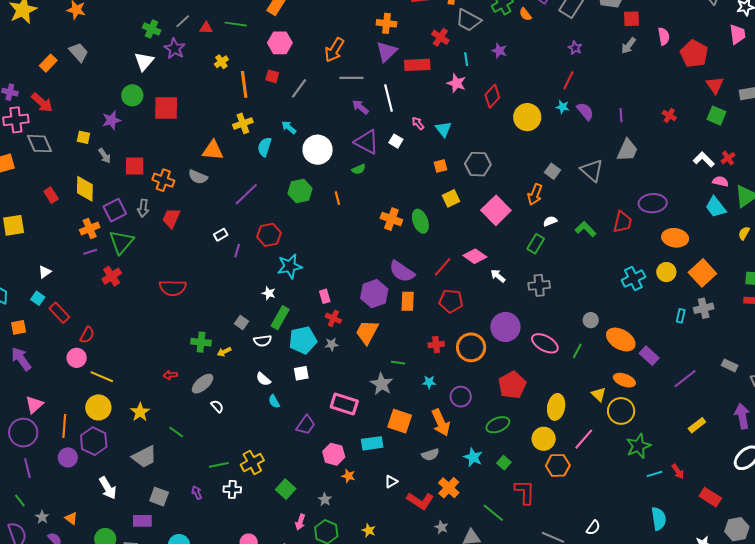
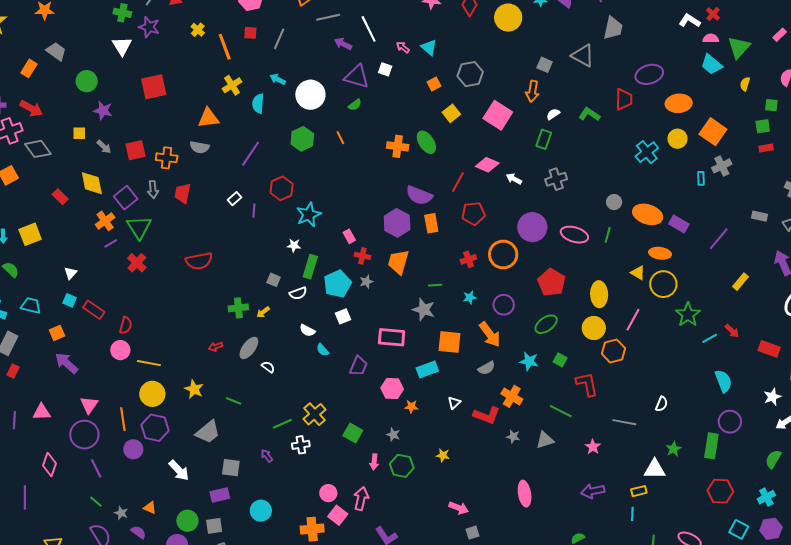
green circle: (132, 95) -> (87, 81), moved
purple star: (111, 120) -> (103, 111), turned -30

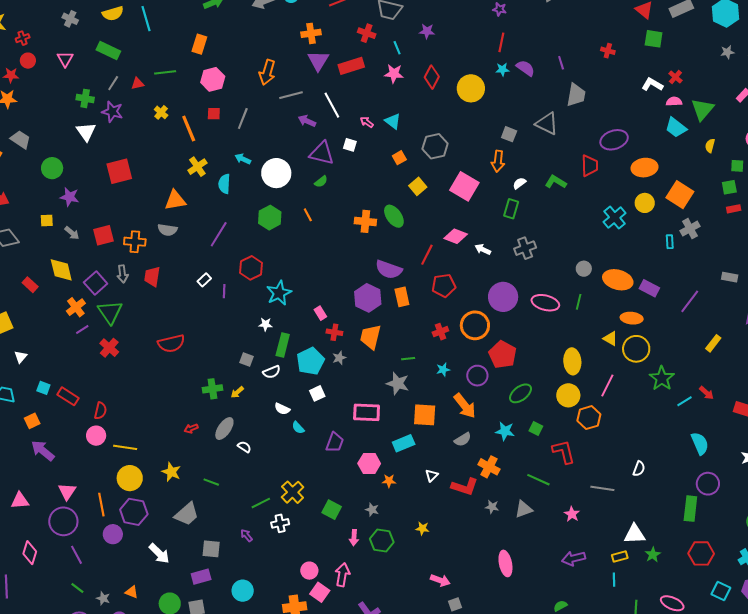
white triangle: (71, 273) -> (21, 357), moved
red pentagon: (552, 282) -> (503, 355), moved
green star: (674, 449) -> (653, 555), moved

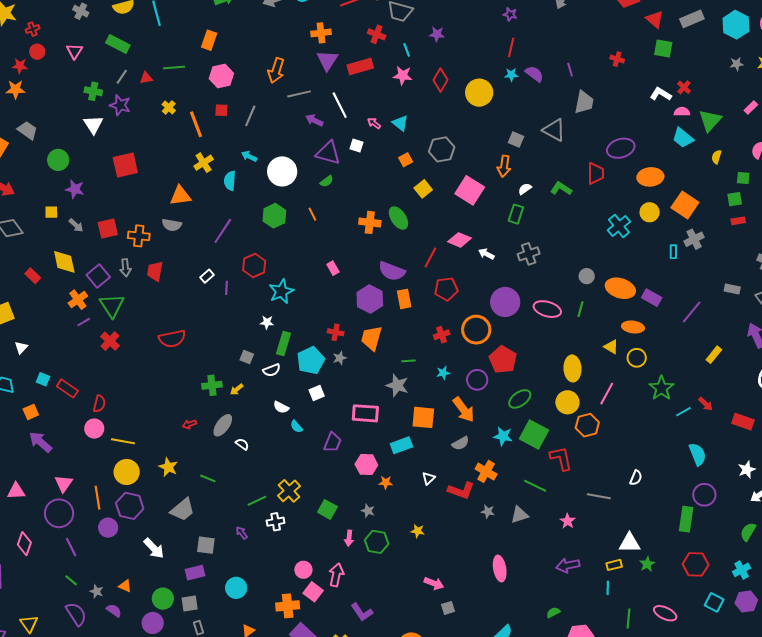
pink rectangle: (320, 313) -> (333, 268), moved
yellow circle: (636, 349) -> (637, 358), size x0.7
green square: (536, 428) -> (534, 434), size x2.0

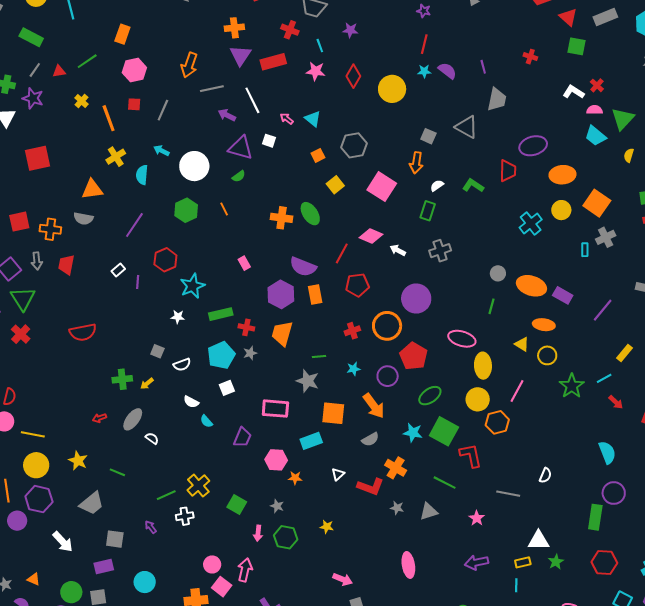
green line: (174, 68) -> (87, 61), turned -30
pink ellipse: (547, 309) -> (462, 339), moved
green rectangle: (284, 344) -> (221, 314), moved, turned 60
cyan line: (683, 412) -> (604, 378), moved

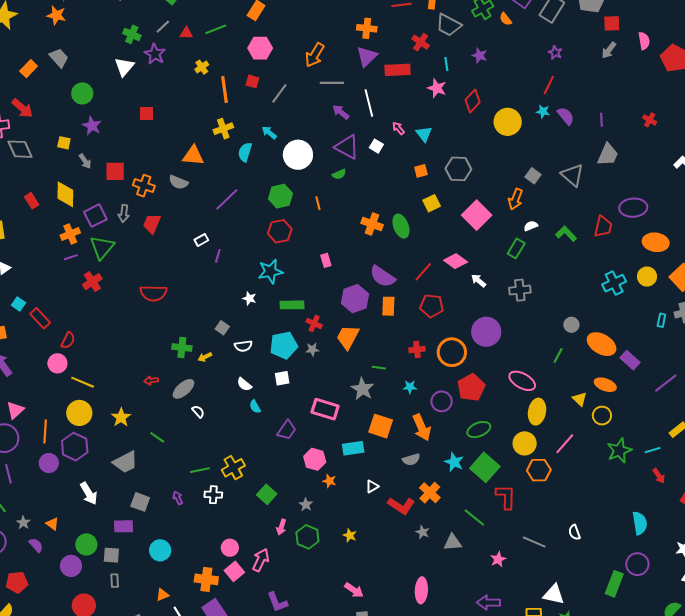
red square: (38, 158) -> (146, 113), size x0.6
red hexagon: (165, 260) -> (280, 231), moved
white semicircle: (545, 475) -> (574, 532), turned 126

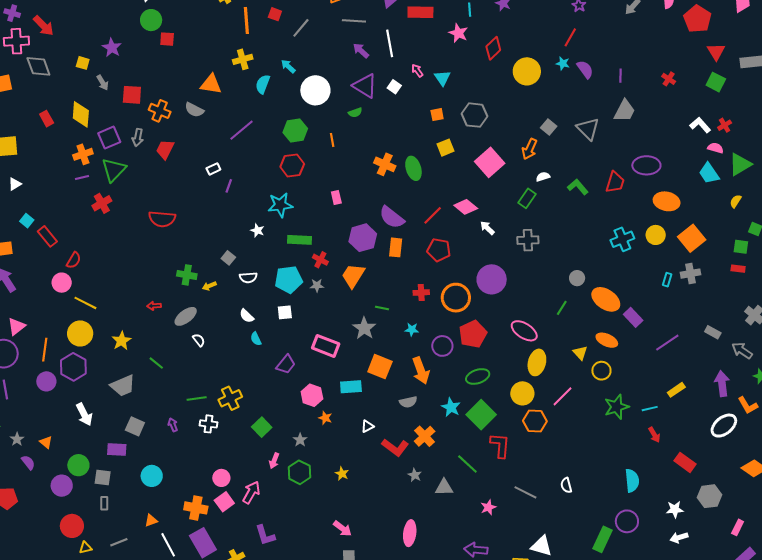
green circle: (82, 93) -> (151, 20), moved

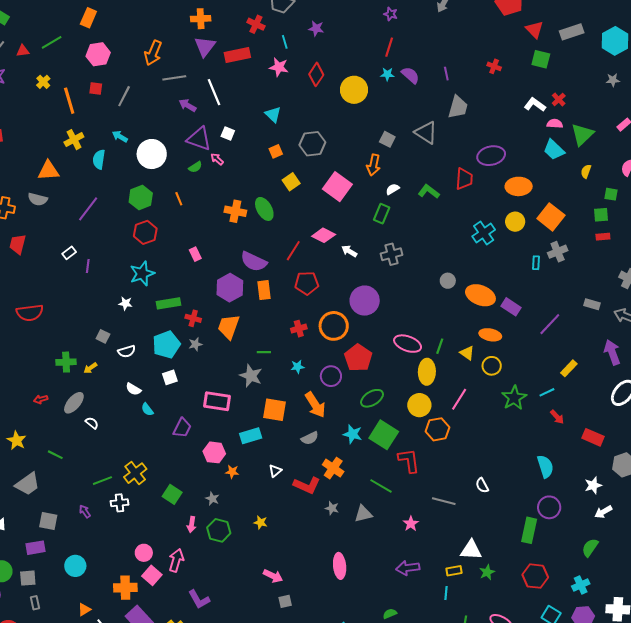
pink arrow: (417, 71) -> (217, 159), moved
green line: (562, 308) -> (440, 346), moved

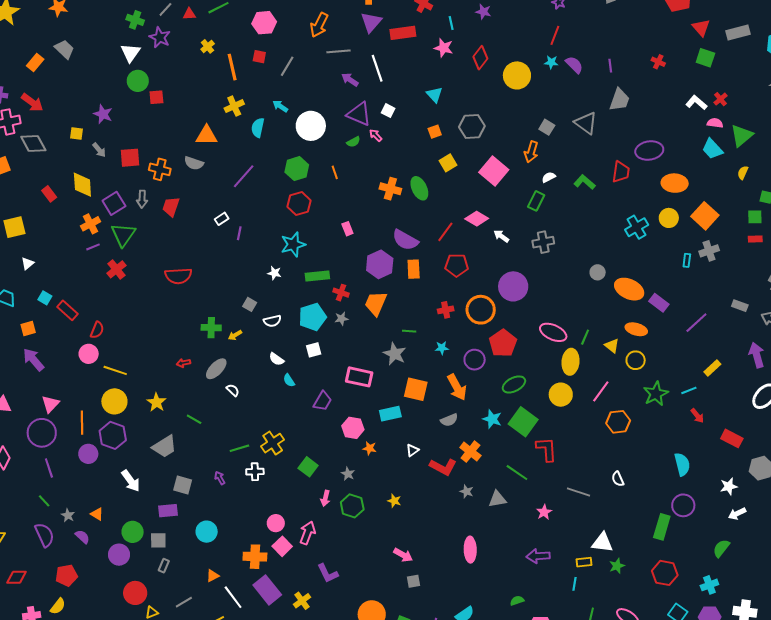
orange hexagon: (437, 429) -> (618, 422), moved
gray rectangle: (35, 603) -> (164, 566), turned 32

